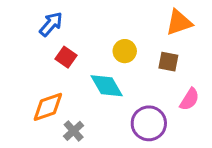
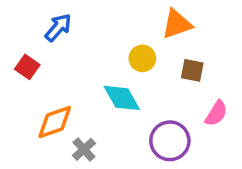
orange triangle: (179, 23) -> (177, 24), moved
red square: (66, 57) -> (27, 67), moved

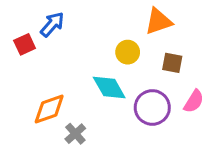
red square: (27, 67) -> (25, 44), moved, turned 30
purple circle: (170, 141) -> (152, 107), moved

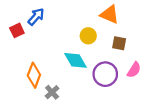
orange triangle: (158, 21) -> (110, 15), turned 42
orange diamond: (49, 109) -> (34, 75), turned -50

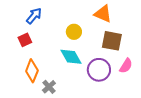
red square: (17, 30) -> (25, 40), moved
yellow circle: (88, 36) -> (74, 32), moved
brown square: (119, 43) -> (112, 41), size x1.5

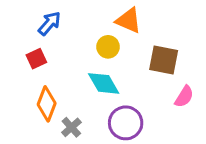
orange triangle: (103, 14) -> (129, 20), moved
purple circle: (99, 70) -> (126, 123), moved

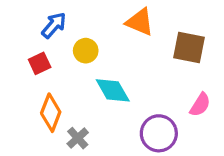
yellow circle: (108, 47) -> (86, 51), moved
brown square: (164, 60) -> (189, 47), moved
purple circle: (126, 123) -> (159, 133), moved

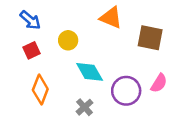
blue arrow: (54, 25) -> (30, 20), moved, turned 90
purple circle: (159, 133) -> (126, 91), moved
gray cross: (78, 138) -> (85, 107), moved

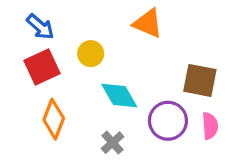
brown square: (150, 38) -> (200, 80), moved
red square: (32, 50) -> (42, 67), size x1.5
pink semicircle: (159, 83) -> (210, 126), moved, turned -36

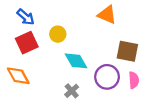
orange triangle: (148, 23) -> (107, 15), moved
orange diamond: (54, 119) -> (18, 76), moved, turned -50

